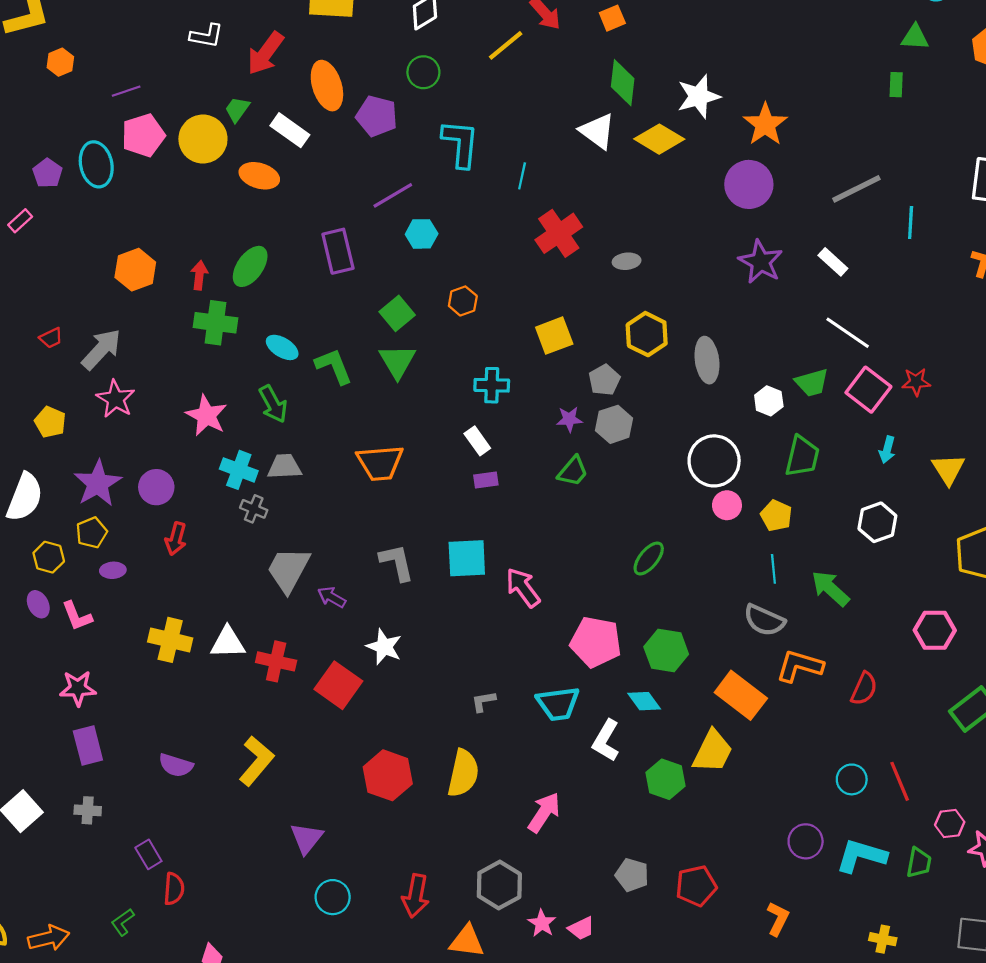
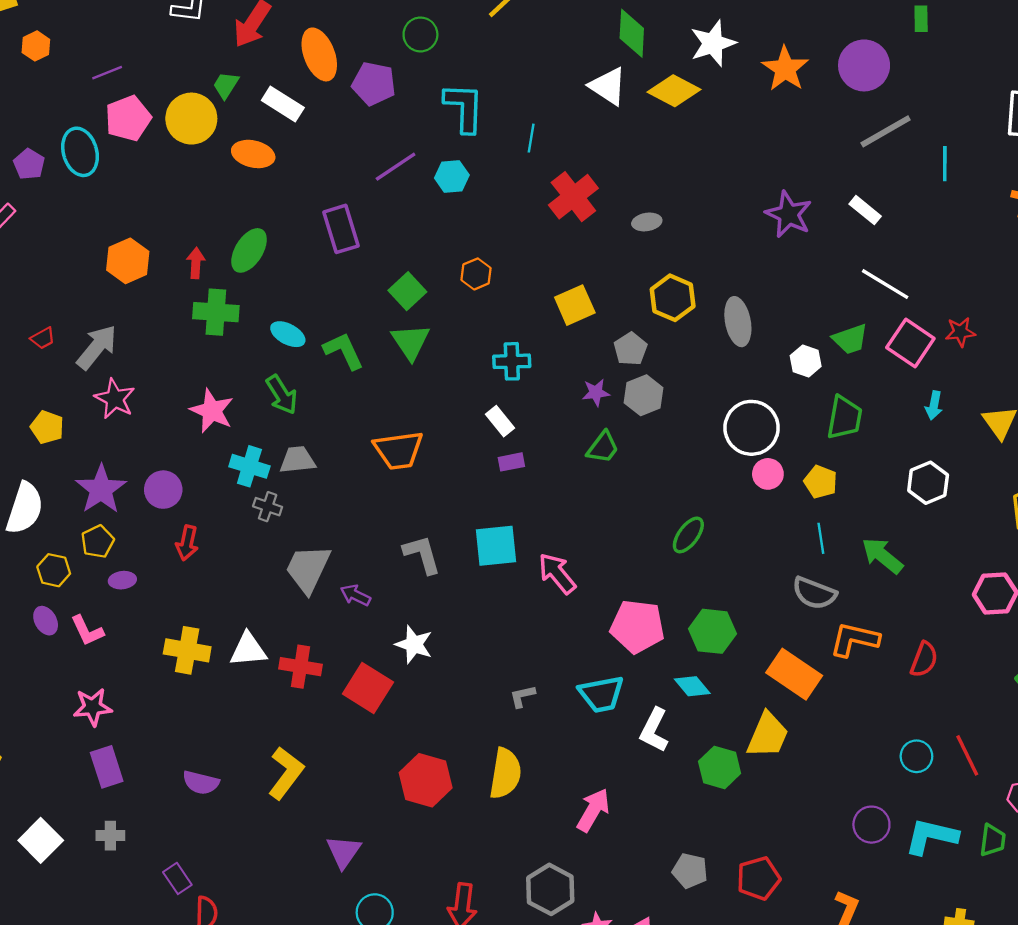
purple circle: (749, 184) -> (864, 65), moved
cyan hexagon: (422, 234) -> (452, 177), moved

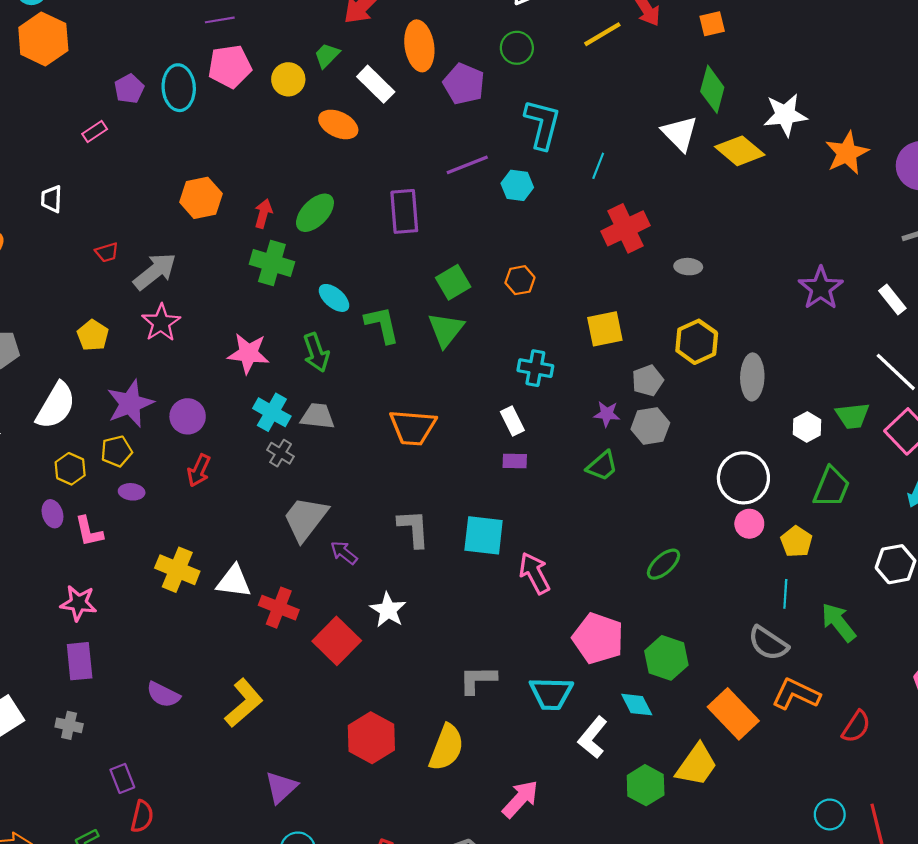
yellow circle: (191, 119) -> (288, 79), size x0.7
pink star: (212, 411) -> (248, 353), turned -30
gray L-shape: (522, 696) -> (478, 680), size x1.5

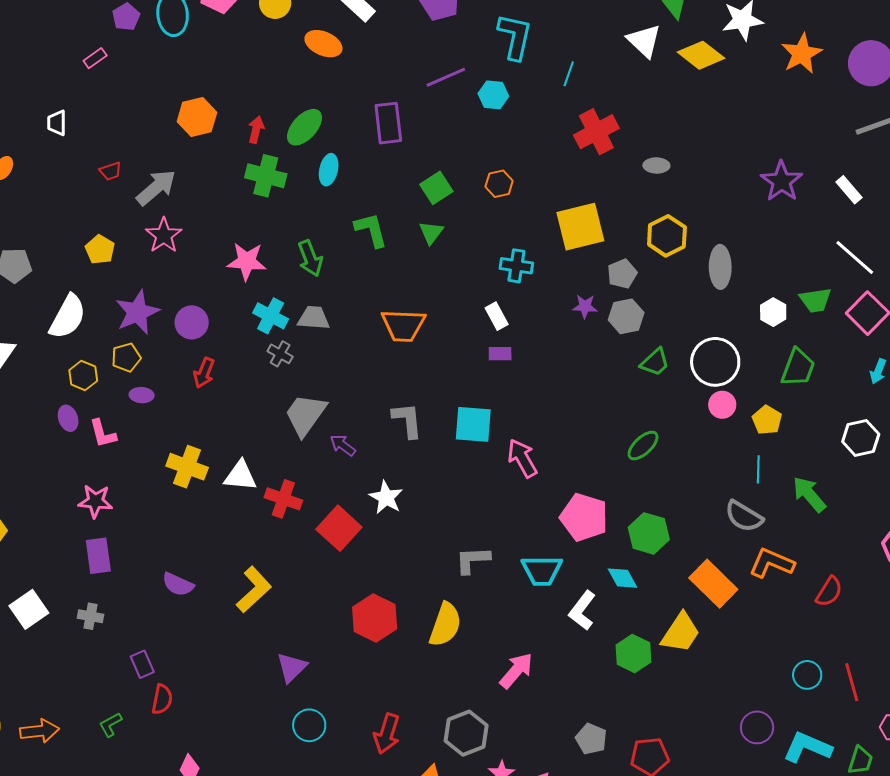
cyan ellipse: (334, 298) -> (329, 170), moved, turned 64
yellow square: (605, 329) -> (580, 227), size x1.4
green triangle: (446, 330) -> (431, 233), size x0.7
green trapezoid: (602, 466) -> (655, 362), moved

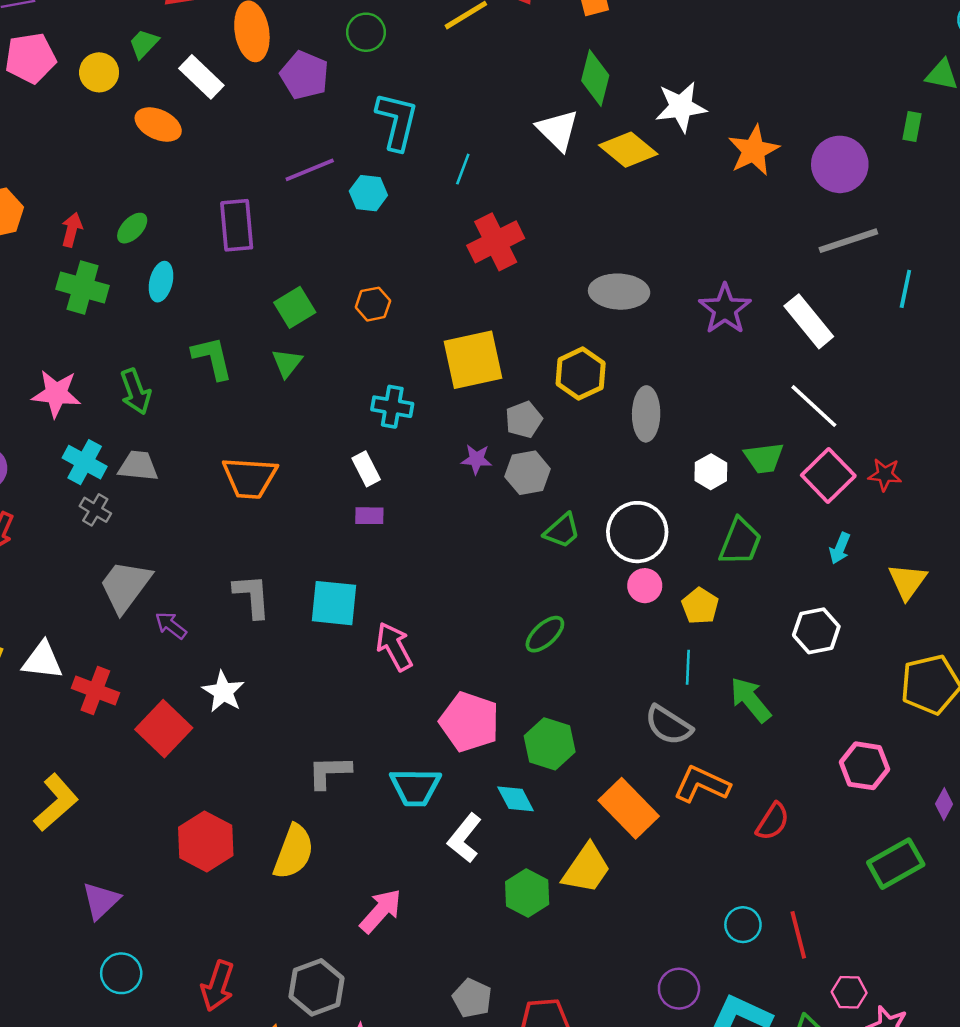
green ellipse: (304, 127) -> (132, 228), size x0.7
gray ellipse: (656, 165) -> (619, 292), moved, size x1.8
white rectangle: (849, 190) -> (809, 321), size x1.5

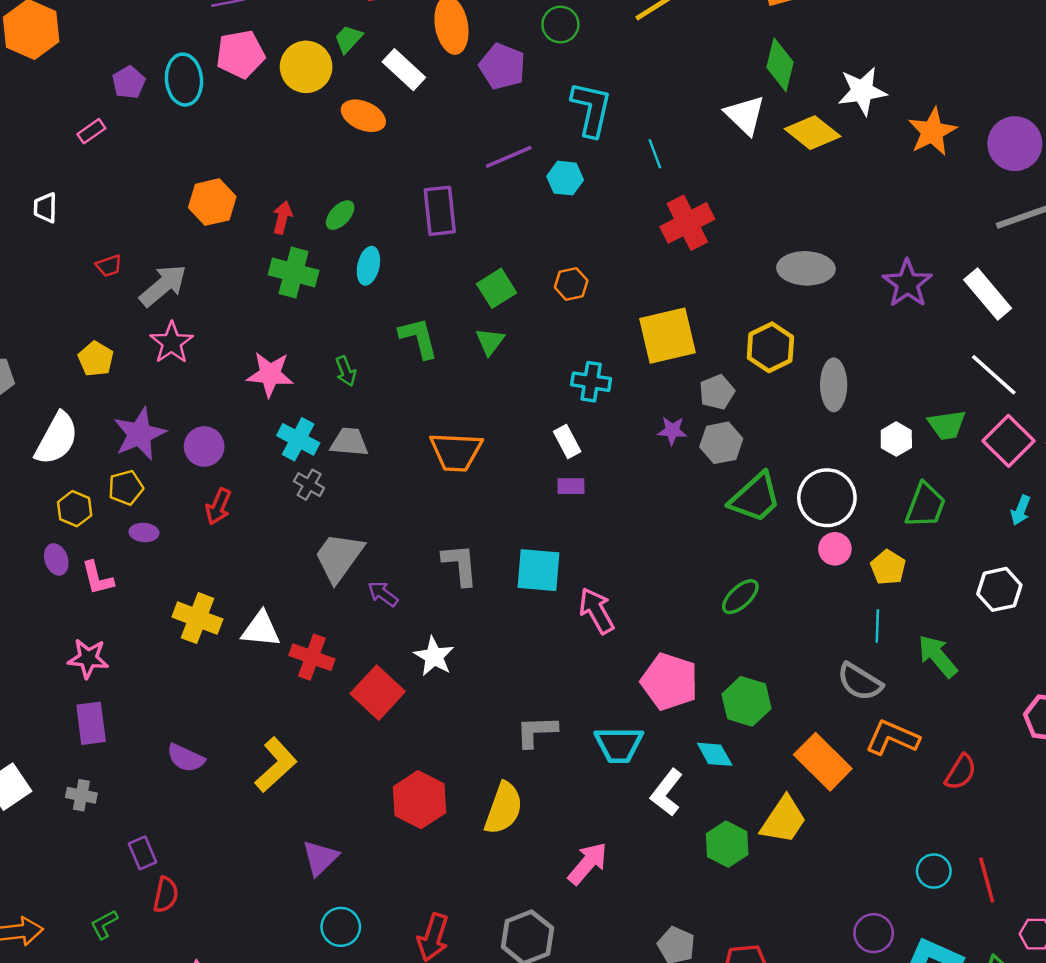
yellow circle: (99, 72) -> (306, 67), size x1.4
cyan line: (463, 169) -> (655, 154), turned -40
green arrow: (136, 392) -> (346, 371), size x0.7
green trapezoid: (562, 531) -> (755, 498), size x1.5

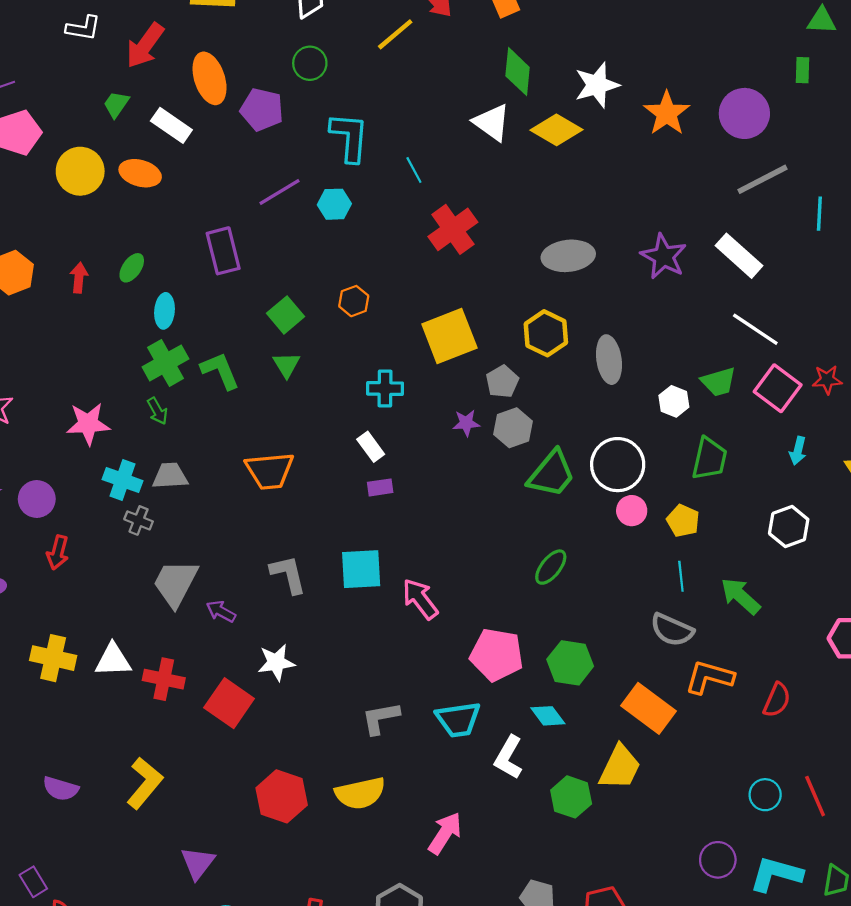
yellow circle: (306, 67) -> (80, 171), moved
green cross: (294, 273) -> (165, 363), moved, turned -36
white star: (434, 656) -> (276, 662), turned -30
yellow semicircle: (504, 808) -> (360, 793), turned 66

